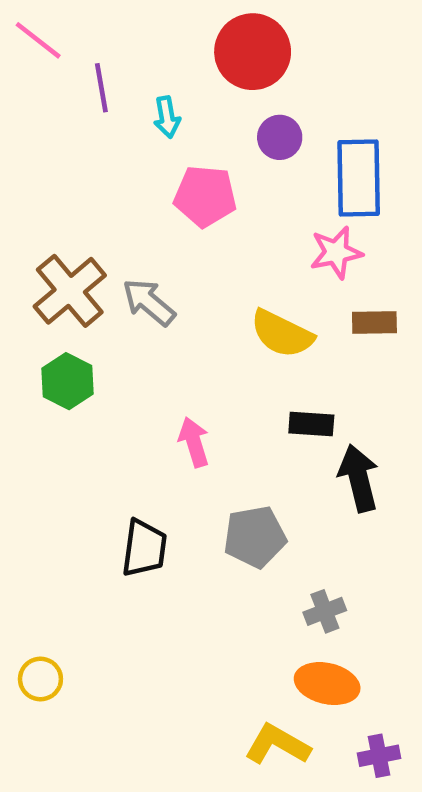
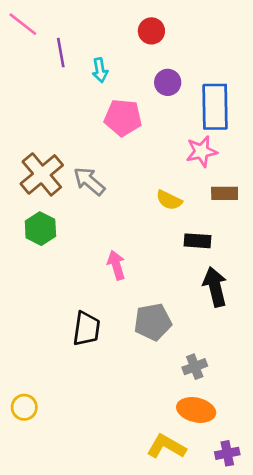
red circle: (253, 52) -> (151, 31), size x0.6
yellow semicircle: (282, 334) -> (169, 200), size x0.7
black rectangle: (311, 424) -> (197, 241), moved

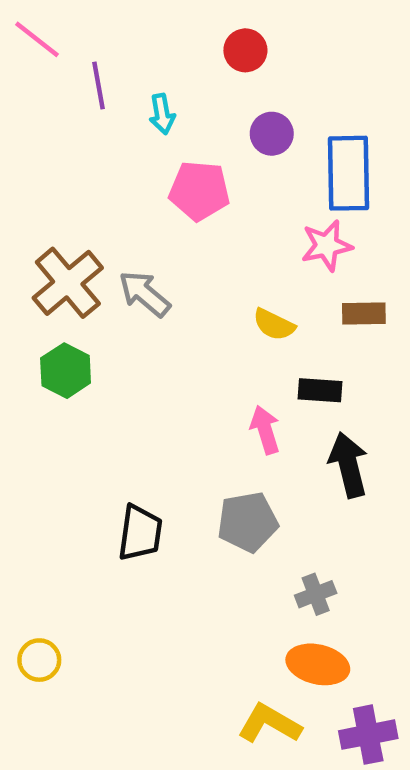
pink arrow: (116, 265) -> (265, 430), moved
purple cross: (227, 453) -> (368, 735), size x1.4

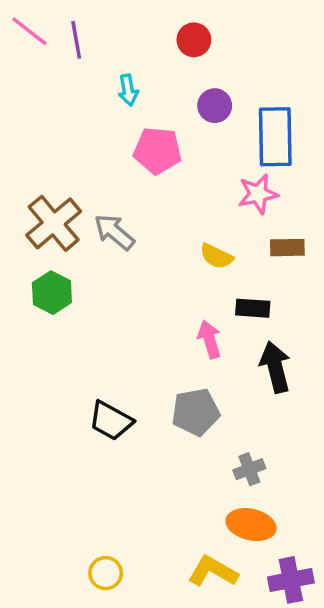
purple line: (98, 85) -> (76, 40), moved
black trapezoid: (140, 533) -> (111, 421), turned 111
yellow circle: (39, 660) -> (106, 573), moved

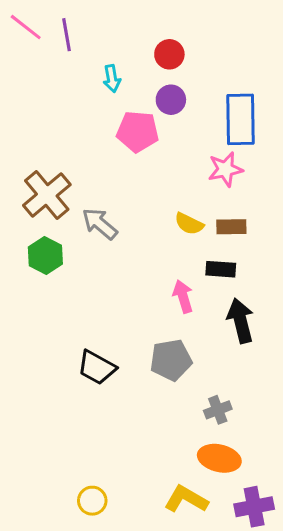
red circle: (194, 40) -> (169, 54), moved
purple circle: (215, 106) -> (171, 100), moved
gray arrow: (114, 232) -> (100, 224), moved
brown rectangle: (287, 248) -> (231, 227), moved

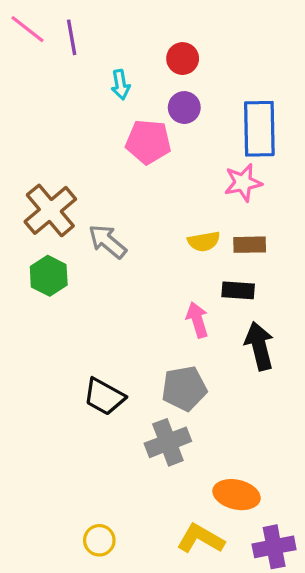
yellow semicircle: (189, 224) -> (204, 241), turned -36
gray cross: (218, 410) -> (168, 442), moved, size x1.5

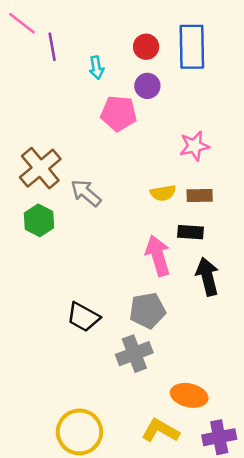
purple line: (72, 37) -> (52, 47), moved
blue rectangle: (259, 129) -> (192, 47), moved
pink arrow: (197, 320) -> (158, 256), size x1.4
yellow circle: (99, 540) -> (79, 432), size x1.8

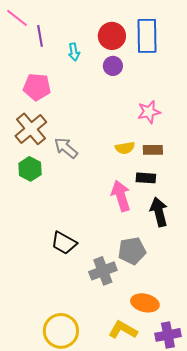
red circle: (146, 47) -> (112, 36), size x1.4
pink pentagon: (119, 113) -> (37, 87), moved
gray pentagon: (147, 310) -> (132, 251), moved

